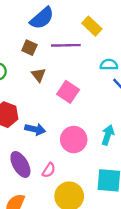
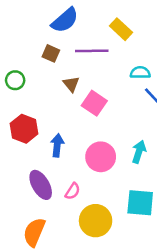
brown triangle: (39, 75) -> (71, 84), moved
blue arrow: (35, 129) -> (57, 145), turned -96

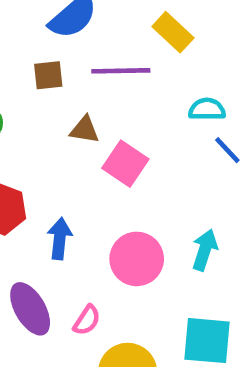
brown square: (51, 53) -> (48, 75), turned -30
brown triangle: (71, 84) -> (85, 130), turned -42

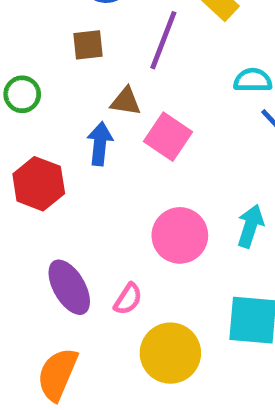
purple line: (121, 71) -> (163, 40), turned -68
blue arrow: (60, 239) -> (100, 144), moved

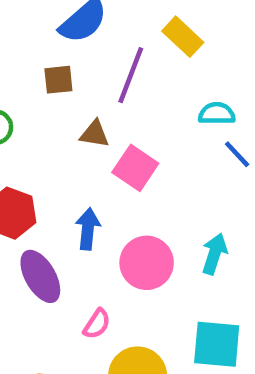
blue arrow: (100, 144) -> (88, 229), moved
purple ellipse: (69, 287) -> (40, 276), moved

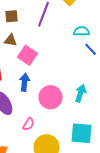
brown triangle: (95, 134) -> (11, 40), moved
pink square: (135, 168) -> (28, 55), moved

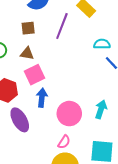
pink square: (28, 55) -> (34, 75), moved, turned 30
pink semicircle: (29, 124) -> (64, 142), moved

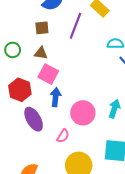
pink square: (34, 75) -> (48, 74), turned -36
pink semicircle: (64, 142) -> (63, 136), moved

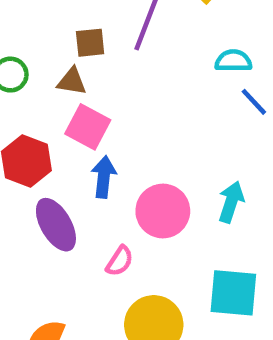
brown square: (42, 28) -> (90, 43), moved

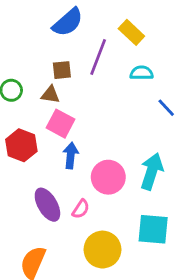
cyan semicircle: (233, 61) -> (142, 73), moved
cyan arrow: (231, 202) -> (152, 171), size x1.4
purple ellipse: (56, 225) -> (47, 205), moved

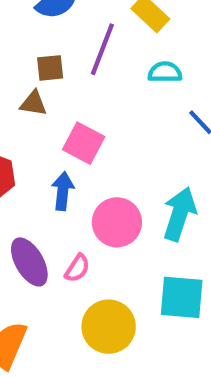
pink square: (60, 124) -> (84, 143), moved

